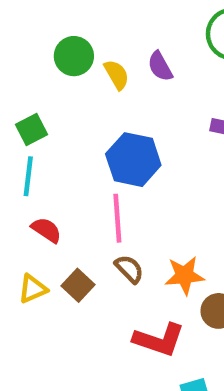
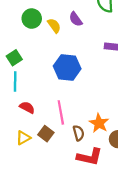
pink line: (117, 218) -> (61, 112), moved
brown semicircle: (129, 269) -> (79, 133), moved, turned 35
orange star: (184, 276) -> (99, 123), turned -30

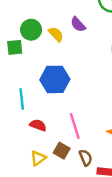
green square: (14, 58) -> (15, 47), moved, turned 35
blue hexagon: (67, 67) -> (55, 79), moved
brown semicircle: (79, 133) -> (86, 158), moved

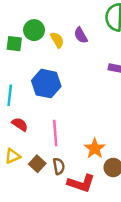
brown square: (62, 151) -> (37, 164), moved

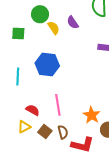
green circle: (34, 30) -> (40, 14), moved
red semicircle: (20, 124) -> (33, 110), moved

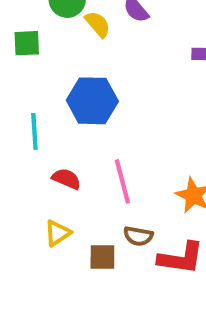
red semicircle: (33, 110) -> (66, 179), moved
brown square: (45, 131) -> (102, 257), moved, turned -32
brown semicircle: (63, 132) -> (138, 236), turned 120

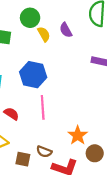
pink line: (122, 181) -> (43, 107), moved

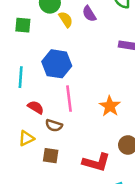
orange star: (78, 135) -> (110, 106), moved
brown semicircle: (44, 152) -> (54, 125), moved

